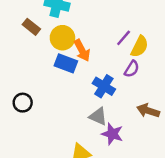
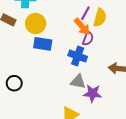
orange arrow: (82, 50) -> (82, 27), moved
purple semicircle: (132, 69) -> (88, 39), moved

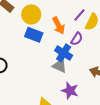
orange arrow: (82, 27) -> (59, 26), moved
gray triangle: (78, 82) -> (60, 66), moved

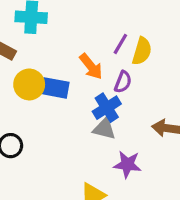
yellow circle: (31, 15) -> (29, 84), moved
blue cross: (64, 53) -> (107, 108), turned 36

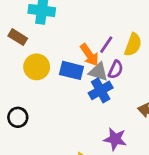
purple line: (120, 44) -> (106, 45), moved
blue rectangle: (55, 88) -> (72, 70), moved
gray triangle: (104, 129) -> (98, 72), moved

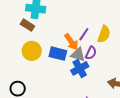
brown rectangle: (18, 37) -> (27, 25), moved

